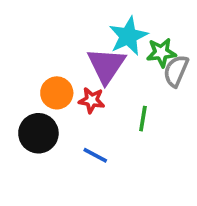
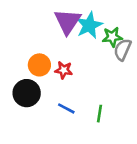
purple triangle: (106, 65) -> (68, 22), moved
green line: (143, 119) -> (99, 114), moved

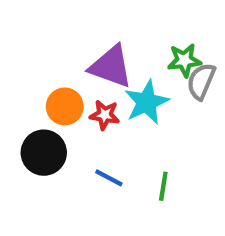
purple triangle: (68, 22) -> (111, 67), moved, turned -44
cyan star: (89, 25) -> (147, 102), moved

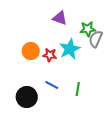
purple triangle: (111, 67) -> (60, 18), moved, size x0.7
black circle: (44, 153) -> (27, 97), moved

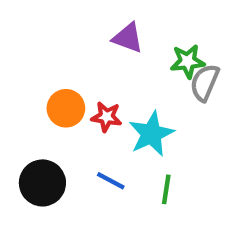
cyan star: (70, 49) -> (151, 134), moved
black circle: (27, 97) -> (42, 183), moved

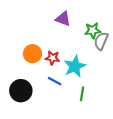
blue line: (111, 181) -> (55, 81), moved

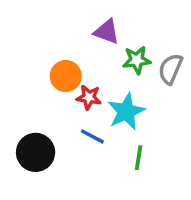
green star: (93, 30) -> (137, 60), moved
orange circle: (32, 54) -> (66, 76), moved

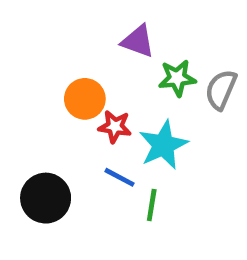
green line: (139, 158) -> (152, 205), moved

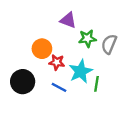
black circle: (46, 198) -> (23, 82), moved
green line: (152, 205) -> (97, 84), moved

